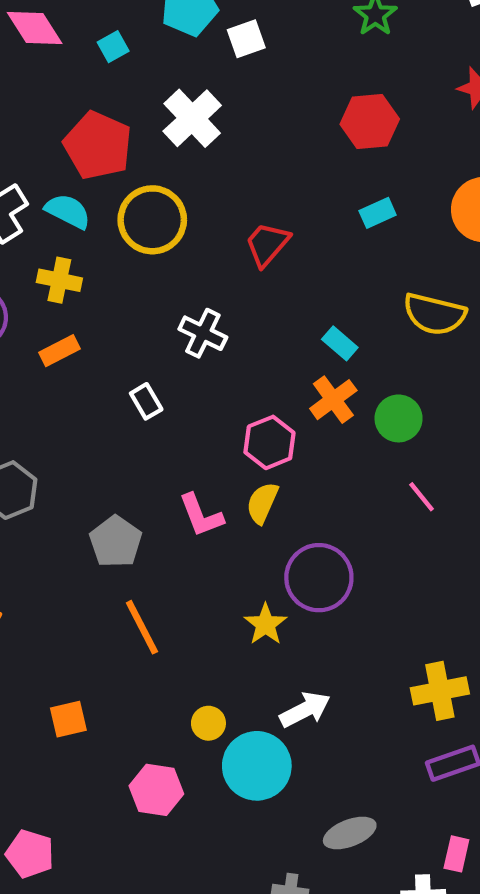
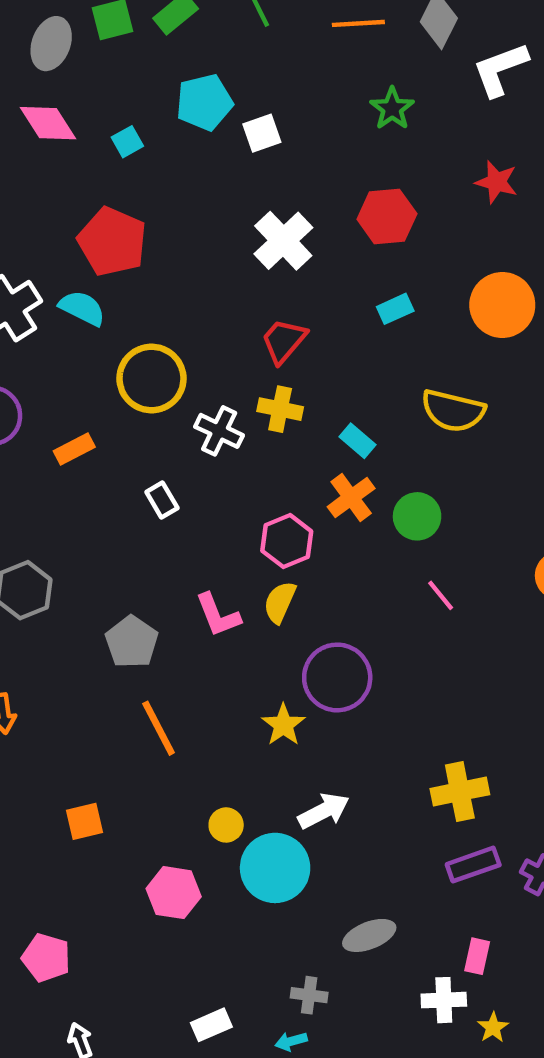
white cross: (192, 118) -> (283, 241), moved
yellow circle: (152, 220) -> (151, 378), moved
yellow cross: (59, 280) -> (280, 409), moved

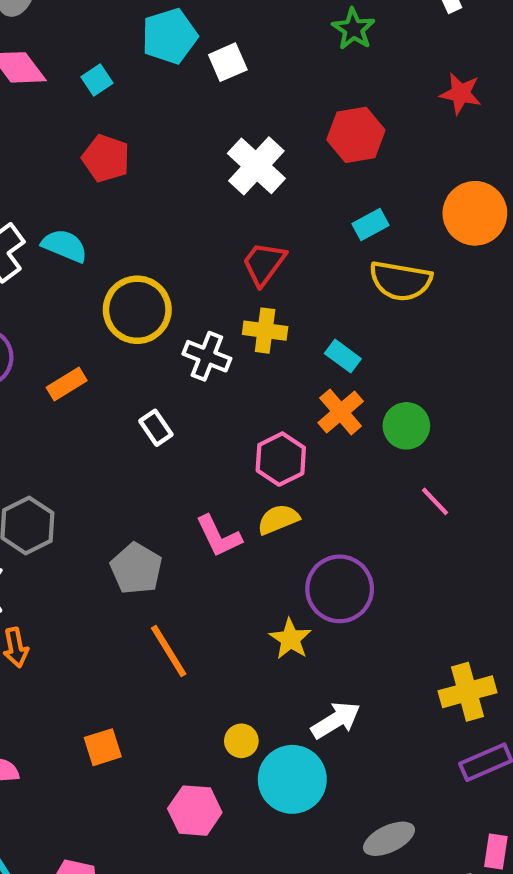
red pentagon: (112, 242) -> (106, 158), moved, size x0.7
yellow semicircle: (453, 411) -> (401, 281), moved
yellow semicircle: (280, 602) -> (278, 519), turned 48

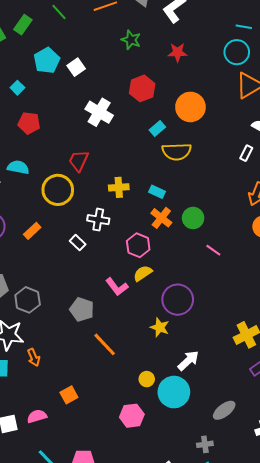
red star: (461, 93) -> (178, 52), moved
orange circle: (475, 213) -> (190, 107), moved
red trapezoid: (264, 264) -> (79, 161), moved
white cross: (207, 356) -> (98, 220), moved
orange square: (103, 747) -> (69, 395), moved

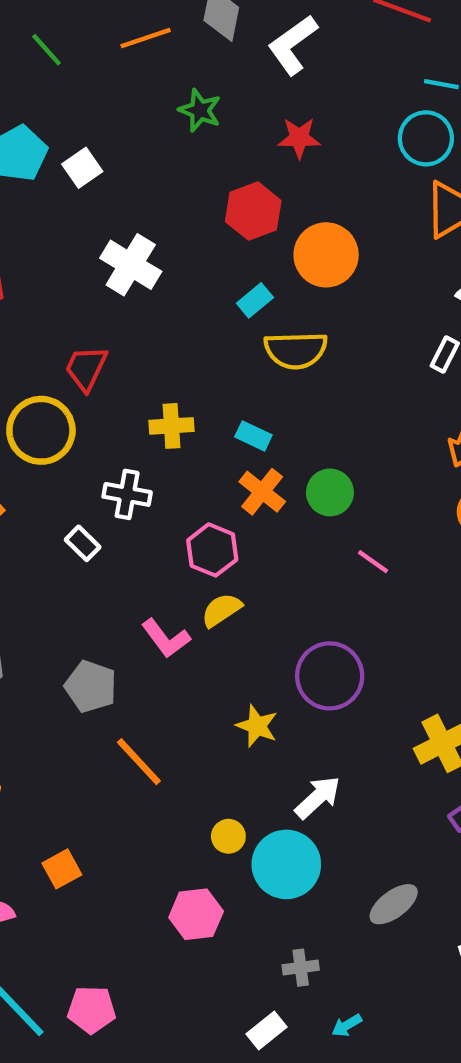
red hexagon: (142, 88) -> (253, 211), moved
purple circle: (178, 300) -> (330, 676), moved
gray cross: (205, 444) -> (301, 968), moved

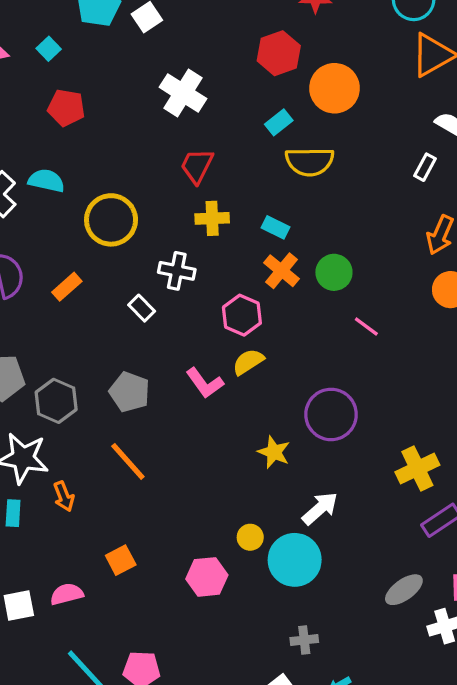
red trapezoid: (86, 368) -> (197, 166), moved
gray pentagon: (91, 686) -> (130, 392), moved
orange line: (139, 762) -> (128, 461), moved
gray ellipse: (394, 904) -> (404, 590), moved
pink hexagon: (196, 914) -> (207, 577), moved

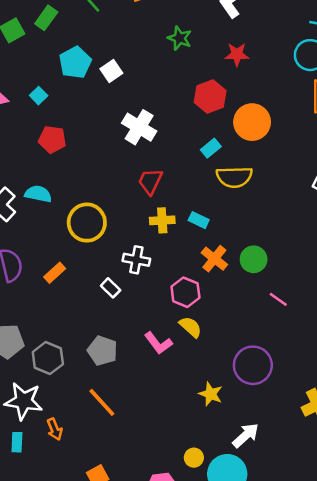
cyan rectangle: (276, 227) -> (199, 220), moved
yellow semicircle: (248, 362) -> (191, 327), turned 75

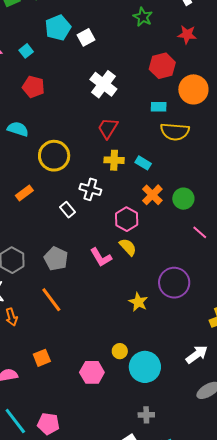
cyan rectangle: (211, 148) -> (159, 107), turned 35
white arrow: (246, 435) -> (197, 354), moved

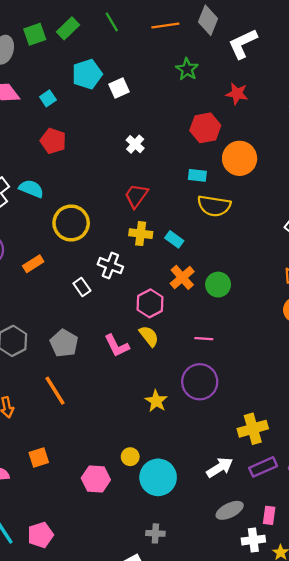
white cross: (103, 84) -> (135, 144), size x0.6
pink line: (200, 232) -> (204, 339), moved, turned -42
pink pentagon: (48, 424) -> (40, 535), turned -30

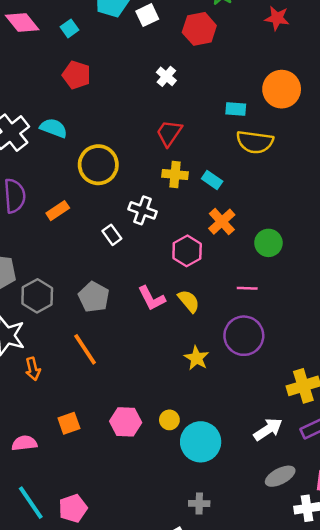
red hexagon: (205, 128) -> (199, 29), moved
green circle: (218, 285) -> (268, 243), moved
yellow semicircle: (149, 336) -> (189, 301), moved
pink hexagon: (96, 479) -> (126, 422), moved

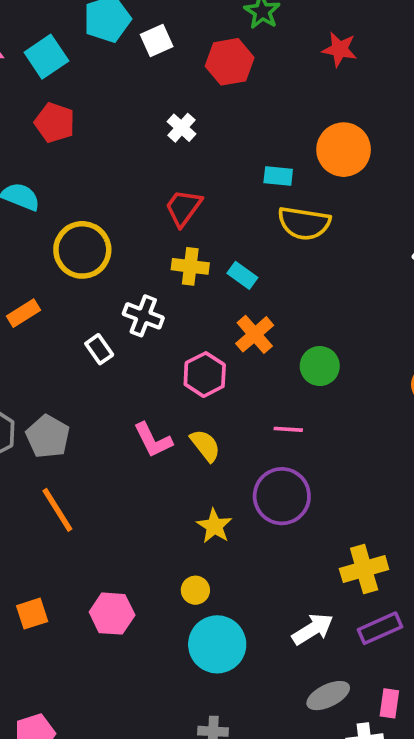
cyan square: (69, 28) -> (46, 57), size x1.6
gray pentagon: (94, 297) -> (48, 437), moved
yellow circle: (169, 420) -> (195, 590), moved

